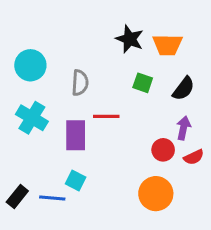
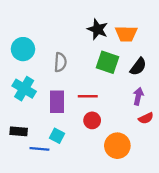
green square: (143, 83) -> (107, 62), size x1.5
red line: (106, 116) -> (88, 96), moved
red circle: (163, 150) -> (92, 120), moved
black rectangle: (17, 197) -> (19, 131), moved, turned 56

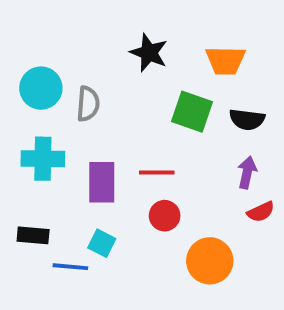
black star: (98, 29) -> (149, 53), moved
gray semicircle: (60, 62) -> (88, 104), moved
black semicircle: (138, 67) -> (247, 119), turned 60
cyan cross: (24, 89) -> (43, 159), turned -30

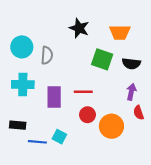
red semicircle: (261, 212) -> (139, 113), turned 96
cyan square: (102, 243) -> (59, 137), moved
orange circle: (210, 261) -> (111, 126), moved

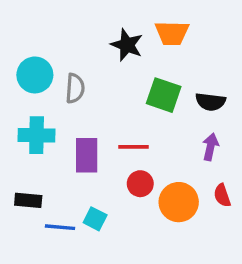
orange trapezoid: (120, 32) -> (172, 33), moved
red semicircle: (139, 113) -> (222, 195), moved

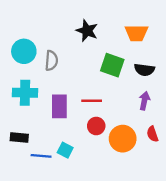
orange trapezoid: (172, 33) -> (136, 33), moved

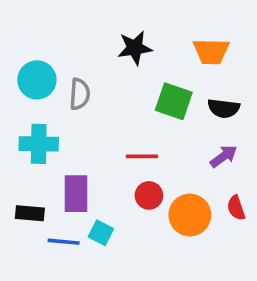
black star: (87, 31) -> (135, 48), turned -30
purple arrow: (144, 101) -> (224, 156), turned 42
purple rectangle: (59, 106) -> (76, 194), moved

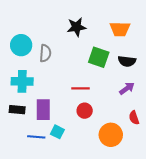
black rectangle: (30, 213) -> (17, 110), moved
orange circle: (190, 215) -> (111, 135), moved

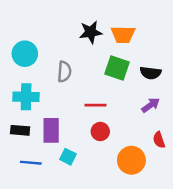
orange trapezoid: (120, 29) -> (123, 35), moved
gray semicircle: (45, 53) -> (64, 72), moved
blue line: (36, 137) -> (31, 163), moved

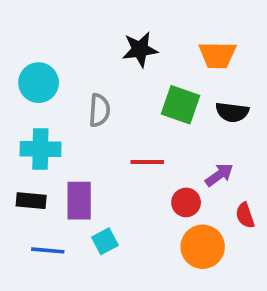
orange trapezoid: (123, 35) -> (217, 55), moved
purple arrow: (151, 105) -> (219, 175), moved
red circle: (100, 132) -> (186, 202), moved
cyan square: (68, 157) -> (105, 241), turned 35

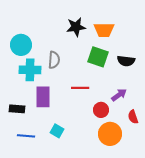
orange trapezoid: (217, 55) -> (104, 30), moved
cyan cross: (40, 149) -> (30, 70), moved
purple rectangle: (79, 201) -> (43, 97), moved
cyan square: (105, 241) -> (57, 131), turned -32

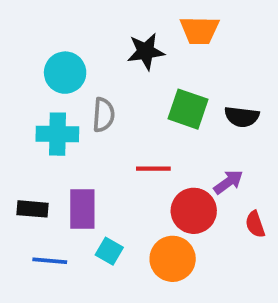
orange trapezoid: (104, 30) -> (199, 30), moved
cyan circle: (21, 45) -> (65, 73), moved
purple rectangle: (43, 97) -> (82, 209), moved
red circle: (101, 110) -> (194, 211), size x1.5
orange circle: (110, 134) -> (173, 259), moved

